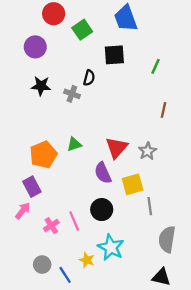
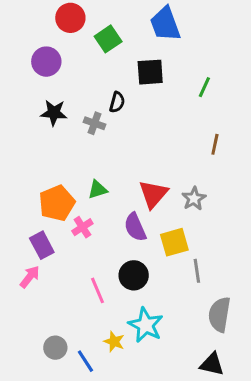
pink cross: (51, 226) -> (82, 227), moved

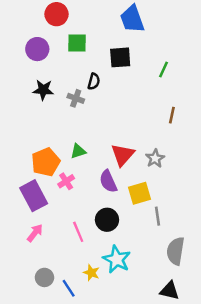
green square: (108, 39) -> (77, 43), moved, turned 35
purple rectangle: (42, 245) -> (34, 196), size x1.4
pink arrow: (30, 277) -> (35, 233), moved

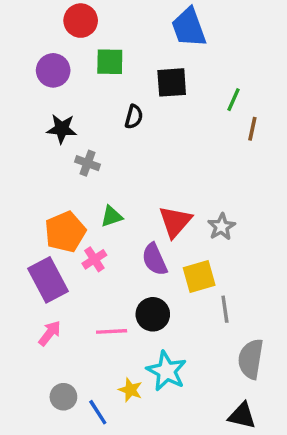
gray cross: (76, 98) -> (88, 163), moved
brown line: (172, 115) -> (252, 129), moved
pink line: (78, 232) -> (112, 331), turned -70

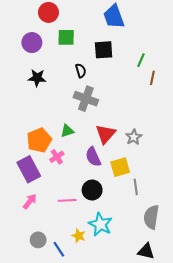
black semicircle: (134, 117) -> (81, 71), turned -32
gray cross: (88, 163) -> (86, 99), moved, size x1.6

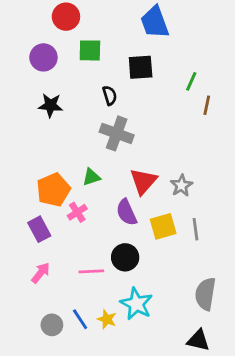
purple rectangle: (29, 169) -> (39, 229), size x0.7
gray line: (136, 187) -> (195, 229), moved
blue line: (59, 249) -> (80, 319), moved

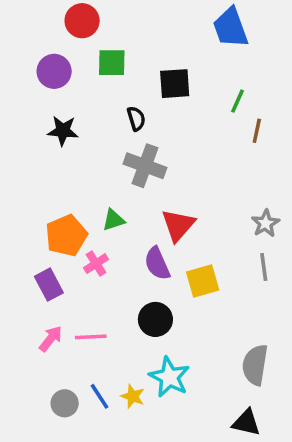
blue trapezoid: (155, 22) -> (231, 28), moved
gray star: (181, 186) -> (266, 223), moved
gray line: (195, 229) -> (264, 267), moved
pink line: (91, 271) -> (91, 337), moved

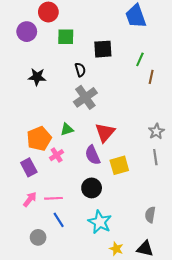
purple circle: (54, 71) -> (27, 32), moved
gray cross: (145, 166) -> (85, 97), turned 35
gray semicircle: (255, 365) -> (150, 215), size x0.7
blue line: (100, 396) -> (59, 220), moved
yellow star: (133, 396) -> (116, 249), moved

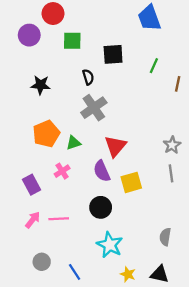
brown line: (151, 77) -> (178, 84), moved
orange pentagon: (39, 139) -> (46, 134), moved
blue line: (59, 220) -> (75, 272), moved

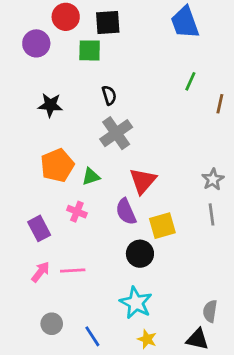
black square: (113, 54) -> (108, 22), moved
pink cross: (62, 171) -> (77, 212), turned -35
black circle: (101, 207) -> (140, 254), moved
gray semicircle: (165, 237) -> (210, 311), moved
yellow star: (128, 274) -> (147, 339), moved

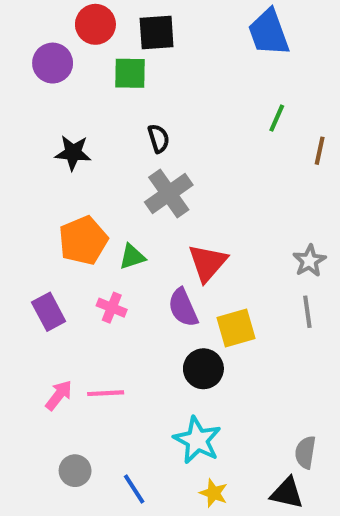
purple rectangle: (39, 228) -> (49, 312), moved

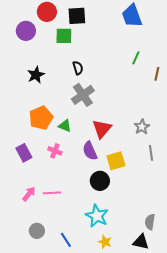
black star: (73, 153) -> (36, 75), turned -30
green triangle: (132, 257) -> (65, 126), turned 40
gray star: (309, 261) -> (142, 127), moved

